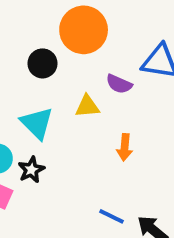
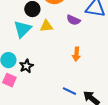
yellow triangle: (87, 106) -> (46, 26), moved
cyan triangle: (37, 123) -> (22, 29), moved, turned 30

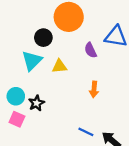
purple semicircle: (73, 20) -> (91, 50), turned 40
yellow triangle: (46, 26) -> (59, 66), moved

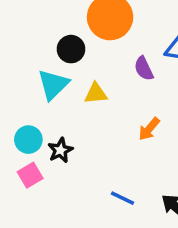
orange arrow: (94, 89) -> (149, 129), turned 35
pink square: (17, 119) -> (30, 175), turned 35
blue line: (86, 132) -> (122, 198), moved

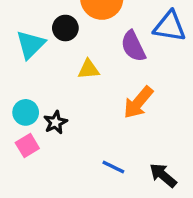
purple semicircle: (144, 69) -> (133, 46), size x1.4
cyan triangle: (53, 85) -> (31, 45), moved
orange arrow: (149, 129) -> (138, 102), size x1.5

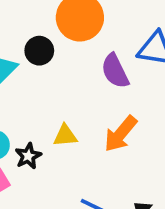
yellow triangle: (89, 69) -> (65, 136), moved

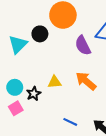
orange arrow: (121, 134) -> (86, 81), turned 90

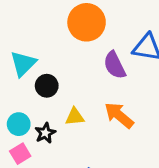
black circle: (40, 34) -> (47, 86), moved

